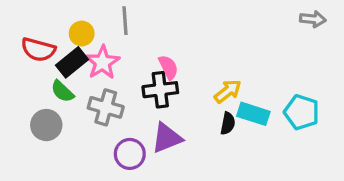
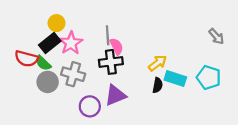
gray arrow: (313, 19) -> (216, 36), moved, turned 42
gray line: (125, 21) -> (108, 35), moved
red semicircle: (38, 50) -> (26, 59), moved
gray circle: (46, 125) -> (48, 82), moved

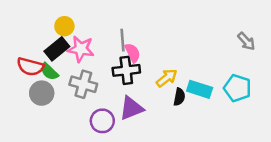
pink star: (71, 43) -> (81, 49), turned -30
yellow arrow: (158, 63) -> (167, 78), moved
gray circle: (48, 82) -> (42, 93), moved

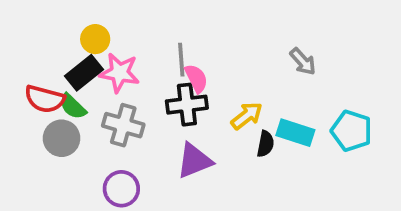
gray arrow: (246, 41) -> (303, 62), moved
purple circle: (102, 121) -> (121, 189), moved

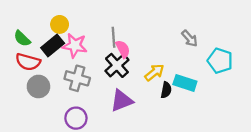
black cross: (187, 105) -> (117, 65), turned -35
green semicircle: (73, 106) -> (22, 38), moved
cyan pentagon: (351, 131) -> (220, 61), moved

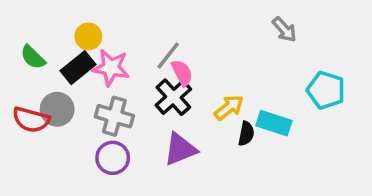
gray line: (113, 37) -> (168, 56), turned 42
gray arrow: (190, 38) -> (284, 29), moved
red semicircle: (28, 62) -> (31, 120), moved
gray circle: (38, 86) -> (57, 109), moved
purple circle: (76, 118) -> (113, 158), moved

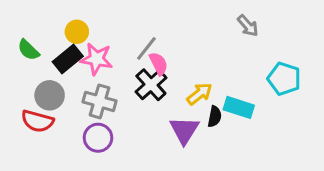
red semicircle: (31, 120) -> (37, 121), moved
purple triangle: (180, 149) -> (184, 130), moved, turned -36

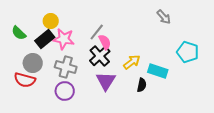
black semicircle: (215, 117) -> (142, 85), moved
purple triangle: (184, 130) -> (106, 81), moved

